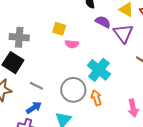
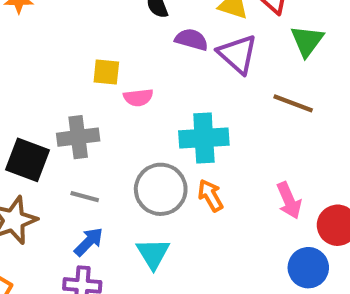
gray cross: (19, 37) -> (78, 137), moved
cyan cross: (99, 70) -> (204, 138), turned -30

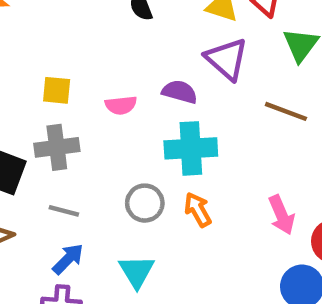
purple semicircle: (192, 40) -> (180, 92), moved
yellow square: (106, 72) -> (57, 90), moved
gray circle: (161, 189) -> (145, 203), size x0.7

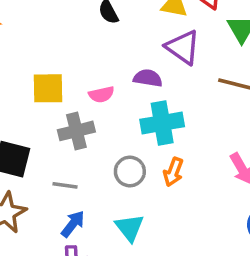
yellow square: (57, 90) -> (48, 88), size x1.4
gray cross: (57, 147) -> (76, 131), moved
orange arrow: (198, 210) -> (173, 172), turned -124

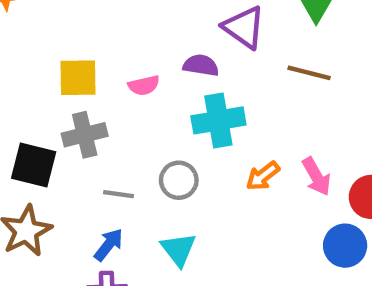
gray cross: (76, 131) -> (85, 135), moved
orange arrow: (173, 172) -> (263, 176), moved, turned 32
gray line: (65, 185) -> (118, 194), moved

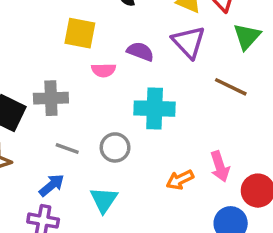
purple semicircle: (201, 65) -> (140, 52), moved
yellow square: (78, 78) -> (80, 33), moved
orange arrow: (263, 176) -> (180, 180), moved

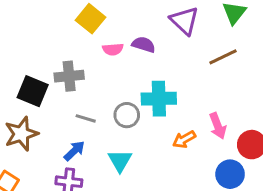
yellow square: (80, 33) -> (91, 19), turned 32
purple semicircle: (140, 52) -> (144, 45), moved
brown line: (231, 87) -> (223, 57), turned -48
cyan cross: (155, 109) -> (159, 99), moved

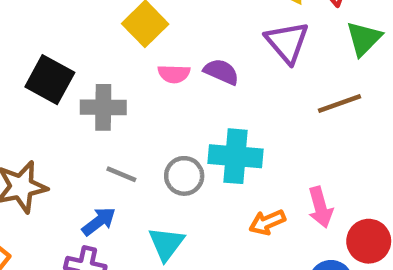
black square: (33, 91) -> (50, 80), moved

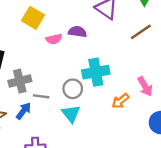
gray cross: (103, 107) -> (20, 81), moved
blue arrow: (99, 221) -> (24, 111), moved
cyan triangle: (166, 244) -> (71, 114), moved

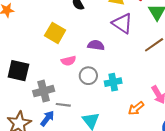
pink semicircle: (54, 39) -> (69, 61), moved
cyan cross: (96, 72) -> (113, 82), size x0.7
gray circle: (73, 89) -> (88, 76), moved

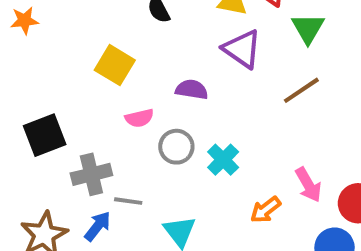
black square: (18, 71) -> (45, 135), turned -35
cyan cross: (113, 82) -> (223, 160), turned -35

